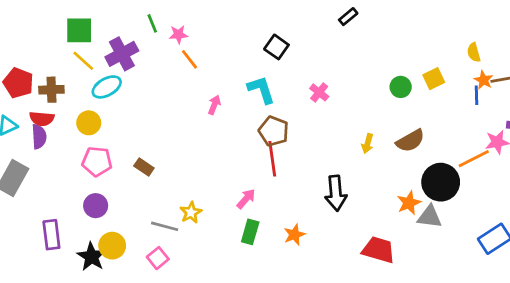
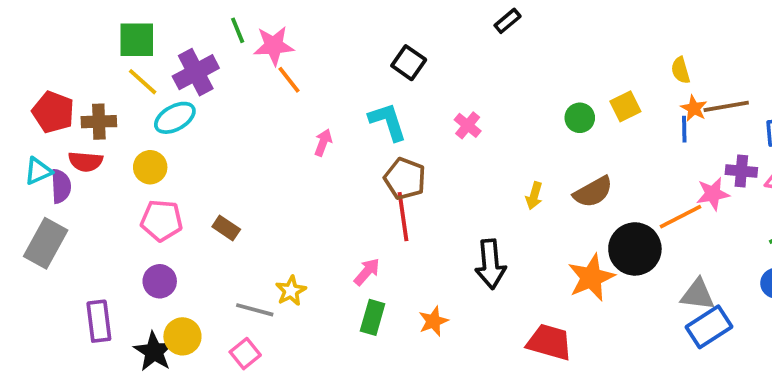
pink star: (178, 35) -> (274, 46), size x1.5
purple semicircle: (39, 137) -> (61, 186), moved
orange star: (409, 203) -> (591, 277), size x1.4
gray triangle: (430, 217) -> (698, 295), moved

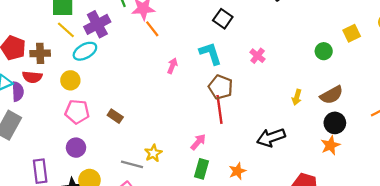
yellow square: (625, 106) -> (352, 33), moved
black circle: (635, 249) -> (335, 123), moved, size x0.7
black arrow: (490, 264) -> (271, 137), turned 76
orange star: (591, 277) -> (330, 145), size x0.7

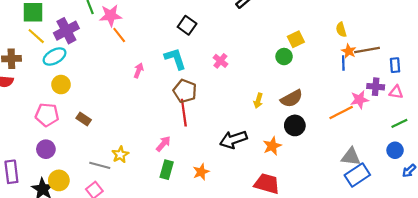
yellow square: (352, 33) -> (296, 39), moved
yellow circle: (70, 80) -> (61, 85), moved
orange star: (330, 145) -> (272, 146), moved

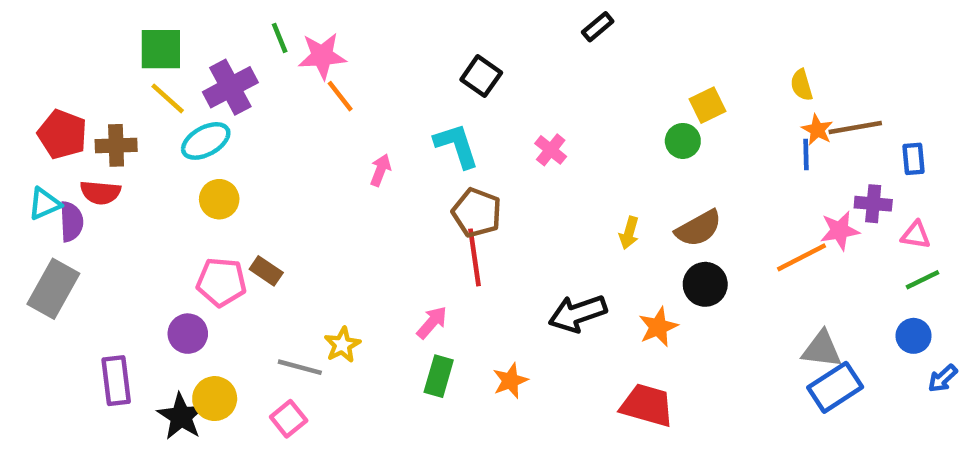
pink triangle: (396, 92) -> (916, 235), moved
pink pentagon: (47, 115) -> (221, 282), moved

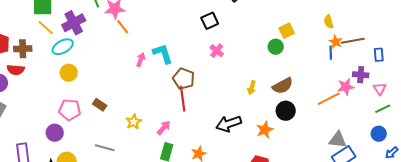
black square: (481, 76) -> (210, 21), moved, turned 30
cyan L-shape: (457, 145) -> (163, 54), moved
pink triangle: (916, 235) -> (380, 89), turned 48
brown rectangle: (266, 271) -> (100, 105), moved
yellow star: (342, 345) -> (134, 122), moved

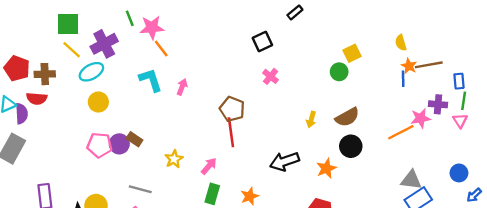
cyan L-shape: (163, 54) -> (151, 80), moved
green line: (383, 109) -> (464, 101), moved, turned -56
purple circle: (55, 133) -> (119, 144), moved

